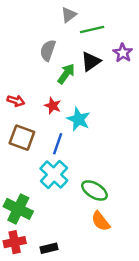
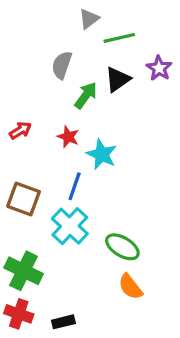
red arrow: (16, 101) -> (20, 130), turned -49
brown square: (22, 138) -> (24, 199), moved
red cross: (15, 242) -> (19, 314), turned 30

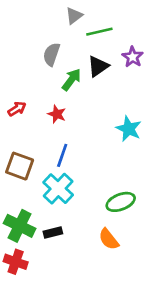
cyan star: (102, 154) -> (129, 129), moved
green ellipse: (122, 247) -> (121, 202), moved, turned -52
black rectangle: (63, 322) -> (53, 233), moved

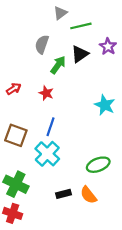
black rectangle: (53, 233) -> (64, 194), moved

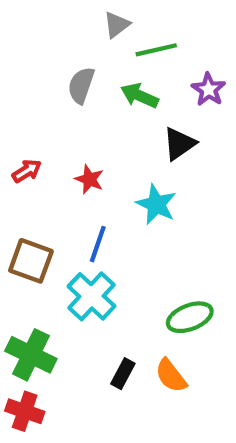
black triangle: (80, 54) -> (179, 144), moved
green arrow: (58, 65) -> (140, 96), moved, turned -102
cyan star: (105, 105) -> (156, 204), moved
black rectangle: (64, 194) -> (123, 374), turned -48

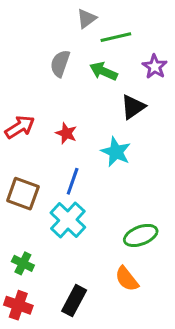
red arrow: (27, 171) -> (20, 127), size x1.4
green cross: (31, 355) -> (23, 263), size x0.6
black rectangle: (123, 374) -> (74, 301), moved, size x1.4

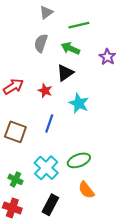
gray triangle: (86, 19) -> (46, 12), moved
purple star: (155, 67) -> (107, 57), moved
black triangle: (133, 107) -> (65, 73), moved
cyan cross: (68, 220) -> (46, 168), moved
green ellipse: (141, 235) -> (79, 160), moved

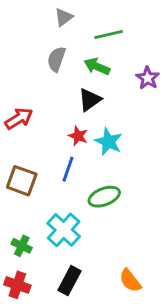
red star: (45, 91) -> (78, 136), moved
green ellipse: (79, 160) -> (104, 197), moved
orange semicircle: (86, 190) -> (130, 281), moved

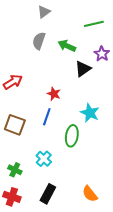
green line: (109, 35) -> (94, 24), moved
black triangle: (90, 100) -> (83, 69), moved
cyan star: (109, 142) -> (90, 113), moved
green ellipse: (104, 197) -> (72, 136), turned -60
cyan cross: (64, 230) -> (44, 159), size x0.7

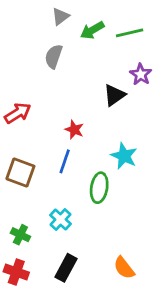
green arrow: (67, 46) -> (92, 30), moved, turned -54

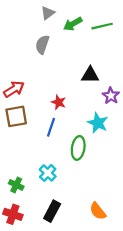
purple star: (141, 74) -> (111, 96), moved
black triangle: (114, 95) -> (90, 75), turned 36
brown square: (20, 172) -> (16, 116), moved, turned -30

